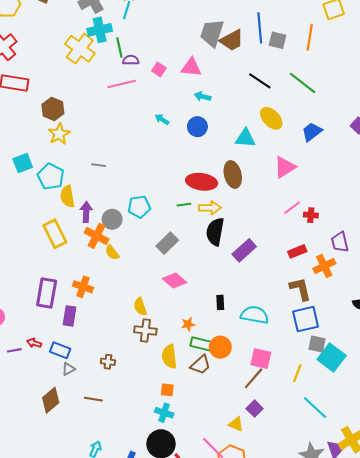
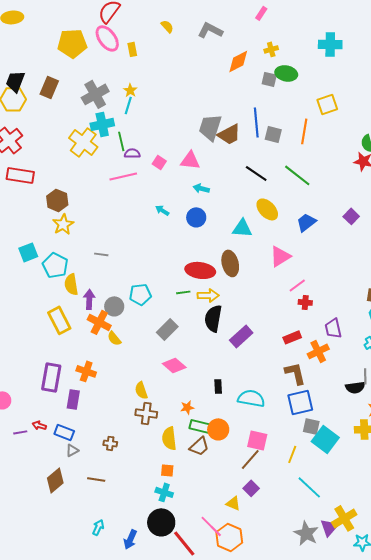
pink line: (292, 208) -> (297, 285), moved

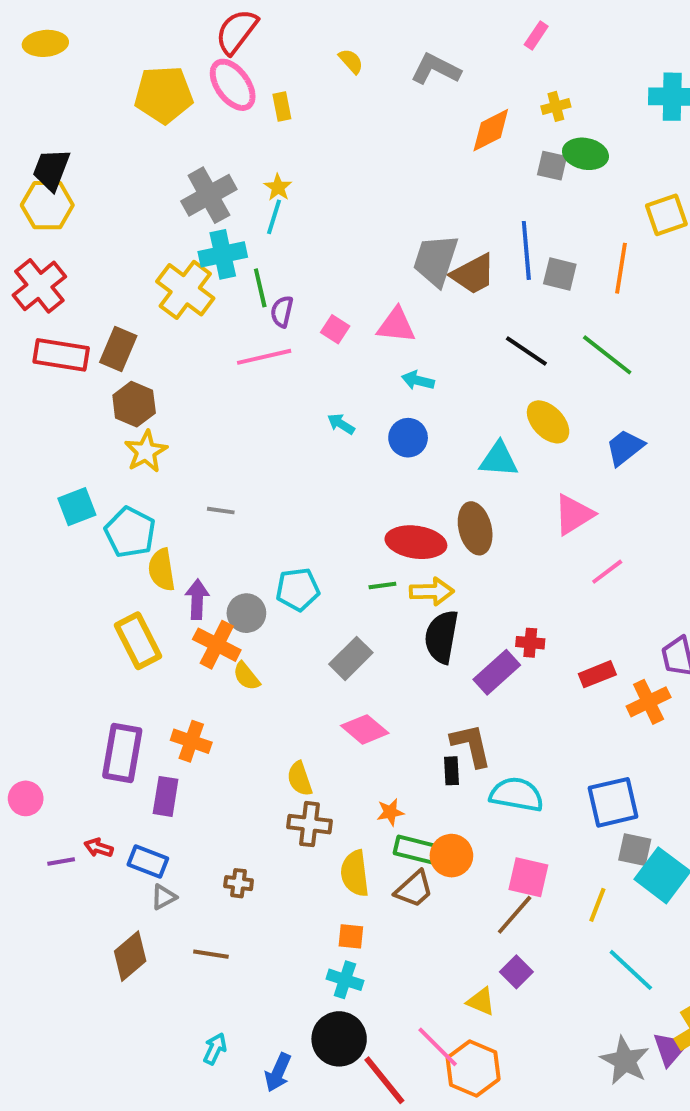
brown rectangle: (49, 87) -> (118, 349), moved
purple semicircle: (132, 153) -> (282, 312), turned -77
red cross: (305, 302) -> (530, 643), moved
brown L-shape: (295, 373) -> (471, 745), moved

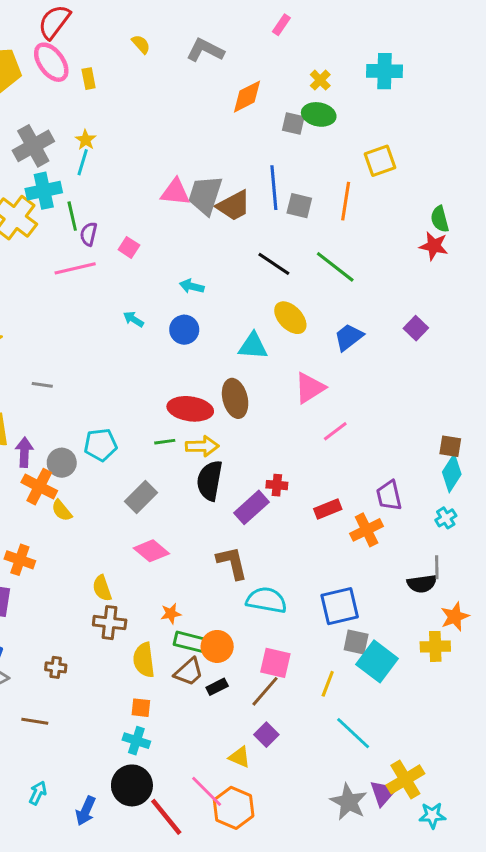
yellow cross: (556, 106) -> (320, 80), moved, turned -30
pink triangle: (396, 325) -> (175, 192), moved
black rectangle: (451, 771) -> (217, 687), moved, turned 66

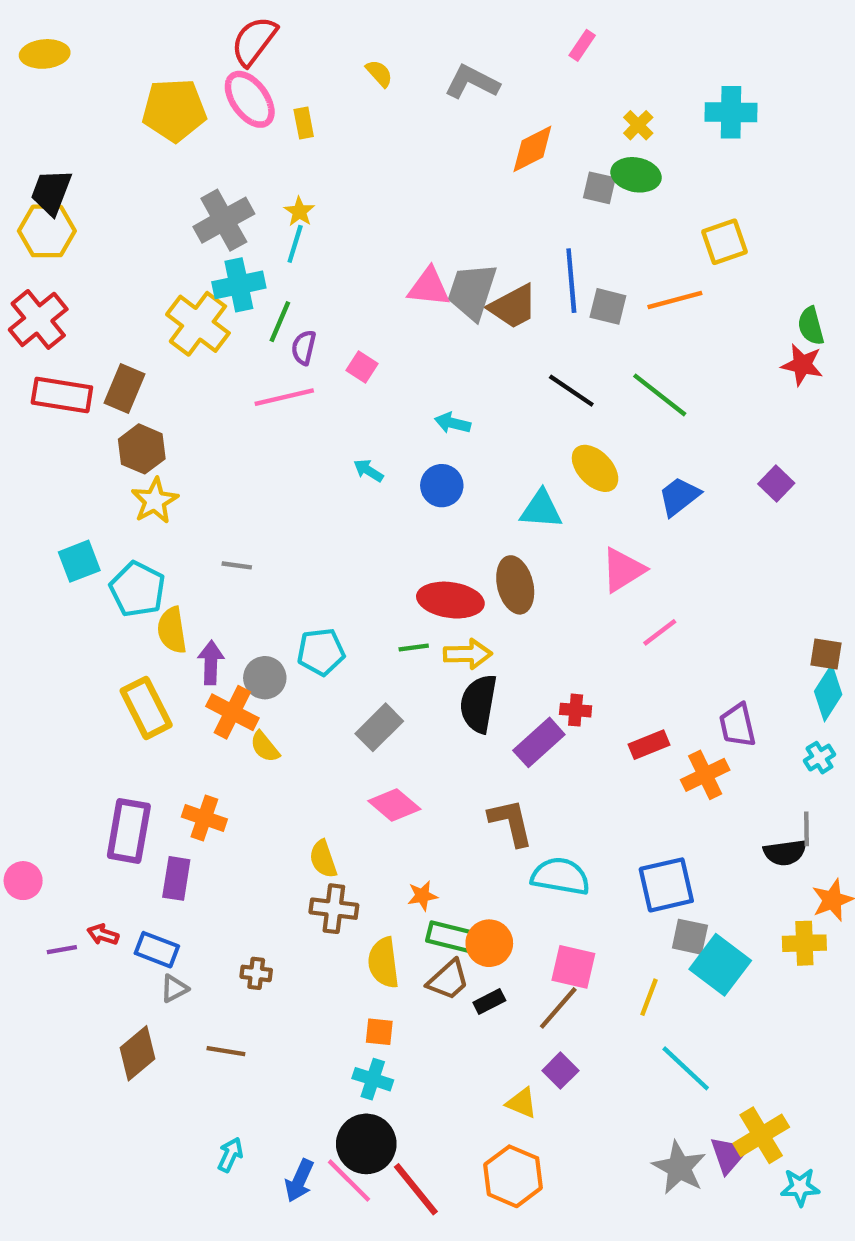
orange line: (346, 201) -> (675, 300), turned 66
green line: (72, 216) -> (280, 322), turned 36
pink line: (207, 791) -> (349, 1181), moved

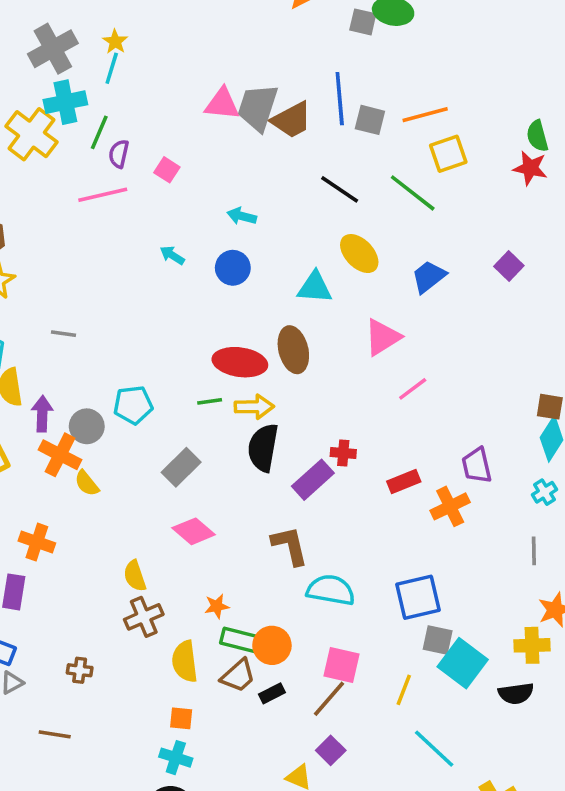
yellow square: (725, 242) -> (448, 154), moved
black semicircle: (785, 853) -> (516, 693), moved
brown cross: (334, 909) -> (144, 617), turned -30

